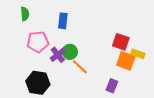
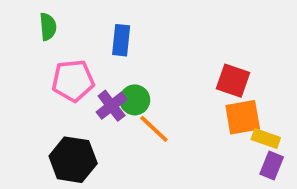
yellow rectangle: (138, 54) -> (266, 138), moved
orange square: (126, 61) -> (243, 117), turned -30
purple rectangle: (112, 86) -> (272, 165), moved

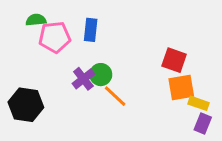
green semicircle: (48, 27) -> (36, 20), turned -90
pink pentagon: (73, 81) -> (55, 37), moved
black hexagon: (73, 160) -> (26, 105), moved

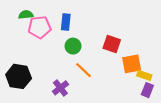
red square: (174, 60) -> (112, 44), moved
green circle: (101, 75) -> (73, 46), moved
purple cross: (83, 79) -> (60, 88), moved

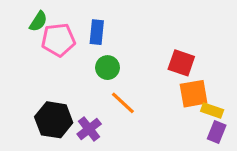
green semicircle: (26, 15) -> (38, 21), turned 128
red square: (112, 44) -> (181, 63), moved
black hexagon: (19, 76) -> (54, 120), moved

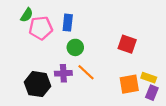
orange square: (194, 94) -> (129, 84), moved
purple cross: (89, 129) -> (63, 73), moved, turned 35

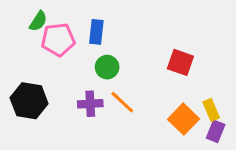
yellow rectangle: (149, 78) -> (211, 110), turned 48
black hexagon: (37, 84) -> (29, 101), moved
orange square: (129, 84) -> (184, 119), turned -36

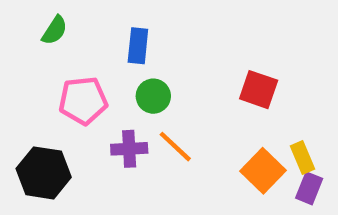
pink pentagon: (58, 40) -> (83, 101), moved
black hexagon: (29, 101) -> (44, 173), moved

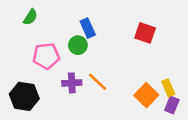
blue rectangle: (138, 46) -> (88, 28), moved, turned -30
red square: (259, 90) -> (145, 33), moved
green circle: (153, 96) -> (78, 45), moved

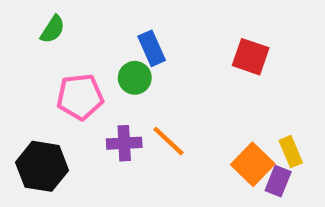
purple rectangle: (172, 105) -> (278, 181), moved

